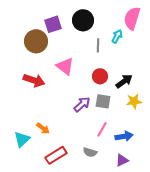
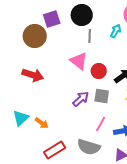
gray line: (98, 45) -> (90, 36), moved
pink triangle: (65, 66) -> (79, 61), moved
cyan triangle: (22, 139) -> (21, 118), moved
gray semicircle: (90, 152) -> (89, 147), size x1.6

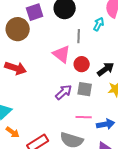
gray line: (90, 36) -> (79, 36), moved
orange arrow: (42, 123) -> (13, 132), moved
pink line: (101, 124) -> (84, 117), turned 63

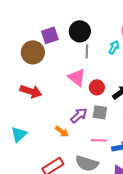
gray line: (79, 36) -> (87, 51), moved
orange arrow: (13, 132) -> (62, 131), moved

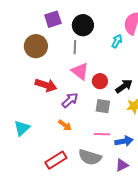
purple square: (50, 35) -> (53, 19), moved
gray line: (87, 51) -> (75, 47), moved
red arrow: (31, 91) -> (46, 85), moved
purple arrow: (79, 115) -> (70, 100), moved

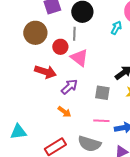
red circle: (100, 81) -> (60, 47), moved
cyan triangle: (22, 128) -> (18, 132), moved, turned 36

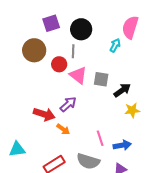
red arrow: (45, 72) -> (44, 114), moved
gray square: (102, 93) -> (101, 79), moved
pink line: (101, 121) -> (100, 138), turned 70

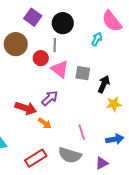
purple square: (51, 23) -> (33, 17), turned -36
pink semicircle: (130, 27) -> (112, 21), turned -55
black arrow: (122, 90) -> (104, 84), turned -30
blue arrow: (122, 145) -> (115, 139), moved

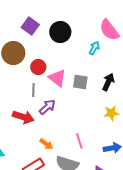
gray line: (55, 45) -> (33, 90), moved
black arrow: (104, 84) -> (108, 82), moved
orange arrow: (45, 123) -> (46, 144), moved

